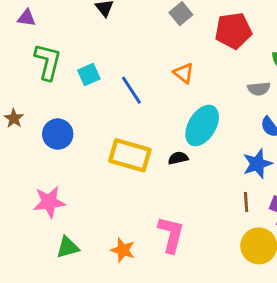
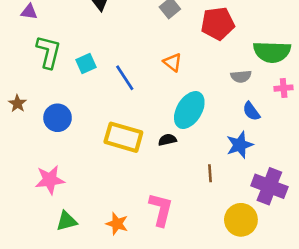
brown line: (246, 202) -> (210, 173), moved

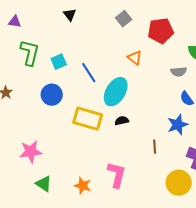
orange triangle: (172, 62) -> (135, 58), moved
cyan ellipse: (189, 110) -> (116, 92), moved
blue circle: (58, 118) -> (52, 95), moved
green triangle: (67, 221) -> (44, 184), turned 48

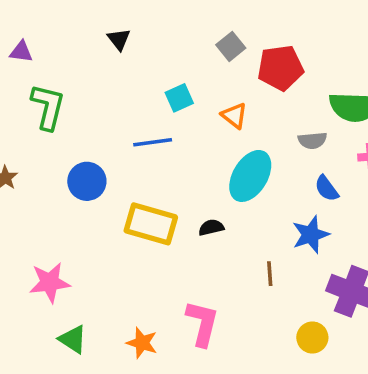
gray square: (124, 19) -> (231, 46), moved
cyan square: (59, 62) -> (179, 98), moved
blue line: (89, 73) -> (153, 142), turned -65
cyan ellipse: (116, 92) -> (250, 176), moved
yellow circle: (179, 183) -> (312, 338), size x0.7

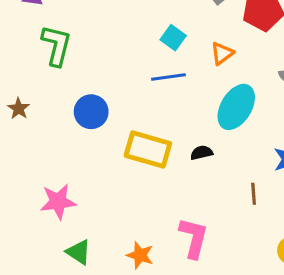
cyan square: (179, 98) -> (173, 38), turned -30
orange triangle: (234, 116) -> (222, 53), turned 45
blue line: (153, 142) -> (168, 77), moved

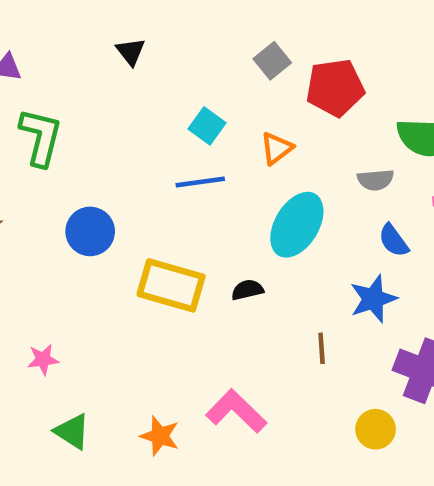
pink star: (58, 202) -> (43, 360), size x0.6
pink L-shape: (194, 238) -> (236, 411), turned -60

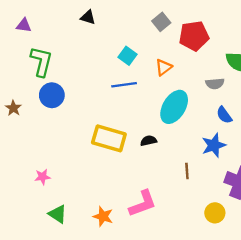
black triangle: (131, 52) -> (88, 17), turned -35
blue circle: (90, 231) -> (52, 95), moved
pink L-shape: (236, 411) -> (143, 204), turned 116

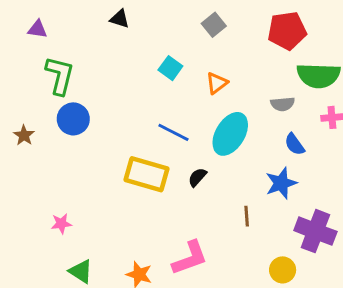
red pentagon: (194, 36) -> (287, 31), moved
blue line: (124, 85) -> (173, 132), moved, turned 35
black semicircle: (148, 141) -> (197, 177), turned -35

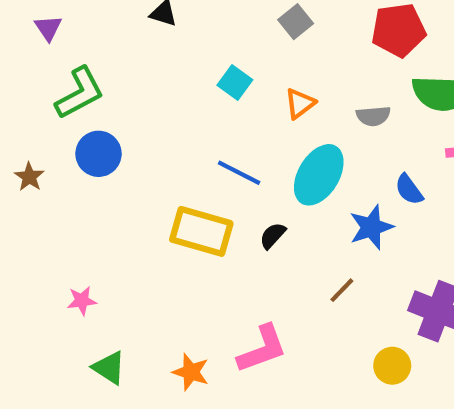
purple triangle: (37, 29) -> (48, 28), turned 48
green L-shape: (60, 76) -> (80, 93), turned 48
gray semicircle: (283, 104) -> (373, 116), moved
blue star: (281, 183) -> (371, 227), moved
brown line: (247, 216) -> (342, 290), turned 48

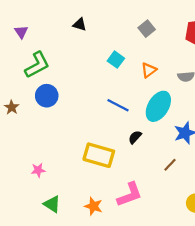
yellow rectangle: (201, 231) -> (99, 155), moved

